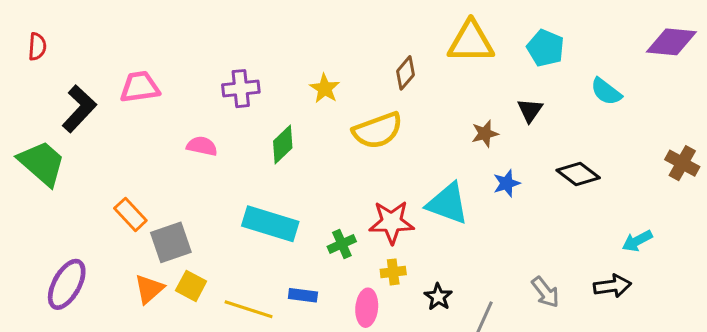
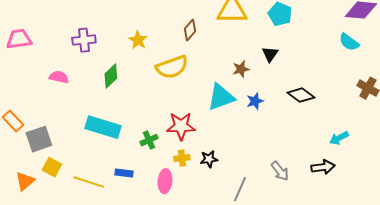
cyan semicircle: (606, 92) -> (349, 42), moved
cyan triangle: (448, 204) -> (221, 97), moved, turned -40
orange triangle: (149, 289) -> (25, 181), moved
black star: (438, 297) -> (209, 159), moved, turned 30

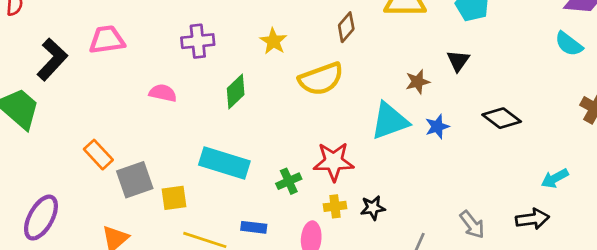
yellow square: (52, 167) -> (174, 198), moved, turned -36

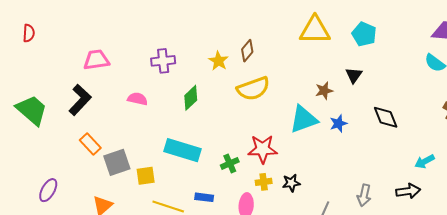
brown diamond: (346, 27) -> (247, 51), moved
black L-shape: (52, 59) -> (80, 100), moved
black diamond: (502, 118) -> (386, 117), turned 32
purple ellipse: (41, 218) -> (48, 190), size x0.7
gray arrow: (472, 225) -> (364, 195), turned 50

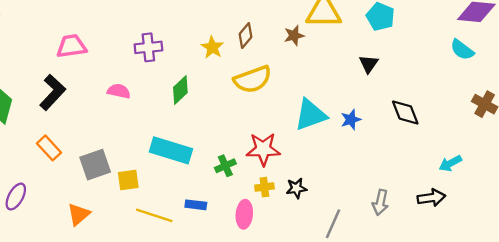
brown star: (324, 91) -> (294, 36), moved
orange rectangle: (90, 144) -> (49, 148), moved

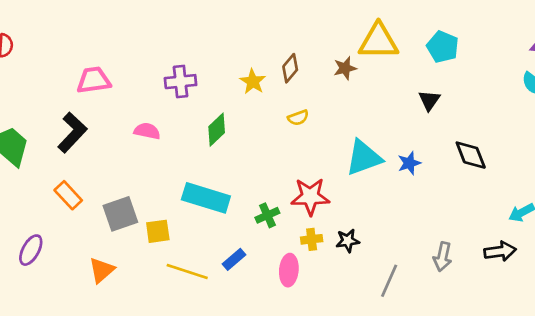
yellow semicircle: (253, 79) -> (298, 118), size x0.5
blue rectangle: (196, 205) -> (234, 259), turned -48

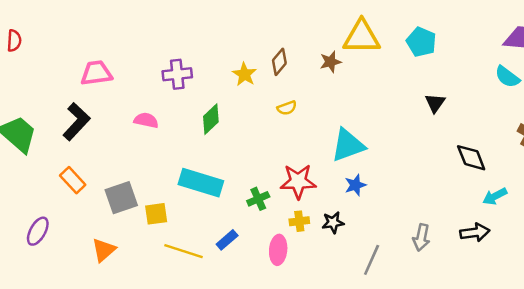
black triangle: (429, 100) -> (435, 103), moved
black diamond: (471, 155) -> (471, 158), moved
blue star: (409, 163) -> (355, 185), moved

